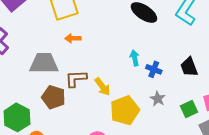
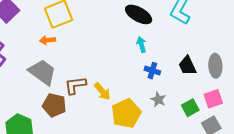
orange arrow: (73, 38) -> (47, 40), moved
cyan arrow: (135, 58) -> (141, 44), moved
gray trapezoid: (44, 63) -> (42, 72), turned 40

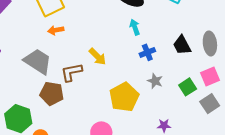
orange arrow: (47, 40) -> (56, 30), moved
blue cross: (152, 71) -> (147, 52), turned -35
yellow arrow: (102, 91) -> (98, 57), moved

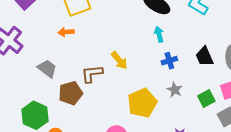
orange arrow: (56, 30) -> (66, 32), moved
gray trapezoid: (38, 61) -> (47, 69), moved, size x0.7
brown pentagon: (52, 94) -> (71, 93), turned -30

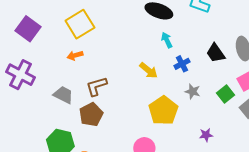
yellow arrow: (119, 60) -> (149, 70), moved
brown L-shape: (92, 74) -> (96, 86), moved

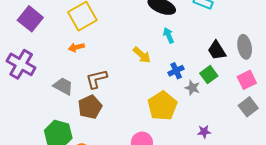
blue cross: (182, 64) -> (176, 71), moved
yellow arrow: (149, 70) -> (142, 55), moved
green square: (226, 94) -> (209, 75), moved

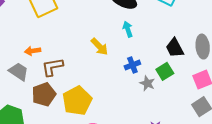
orange arrow: (76, 47) -> (33, 51), moved
yellow pentagon: (162, 106) -> (77, 101), moved

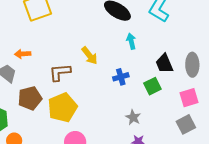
cyan arrow: (128, 29) -> (131, 41), moved
brown L-shape: (52, 67) -> (60, 72), moved
gray star: (147, 83) -> (133, 117), moved

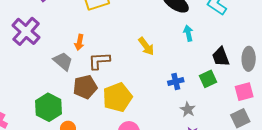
orange arrow: (23, 54) -> (79, 42), turned -77
brown L-shape: (60, 72) -> (99, 61), moved
blue cross: (121, 77) -> (176, 82), moved

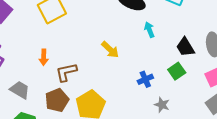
gray trapezoid: (63, 61) -> (20, 90), moved

